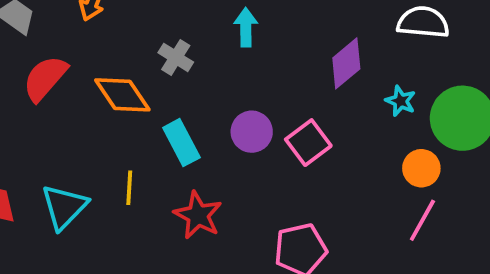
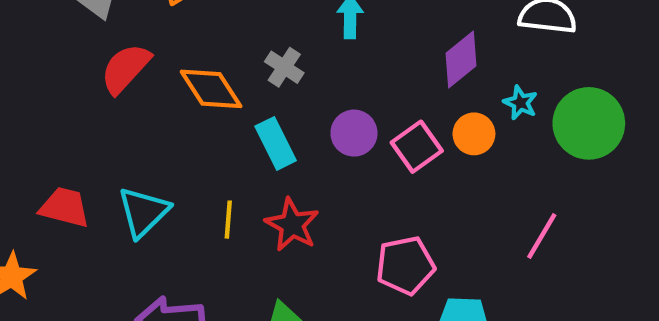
gray cross: (176, 57) -> (284, 67), moved
orange circle: (421, 168) -> (474, 134), moved
yellow line: (129, 188) -> (228, 220), moved

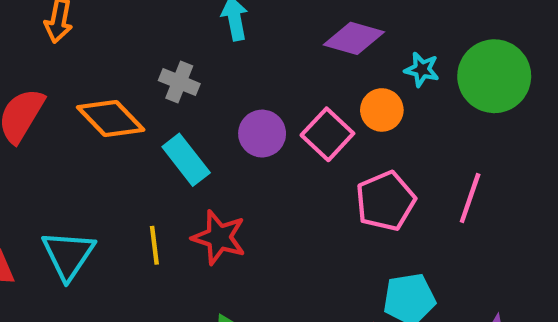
purple diamond: (461, 59) -> (354, 38), turned 66
pink pentagon: (405, 265) -> (385, 201), moved

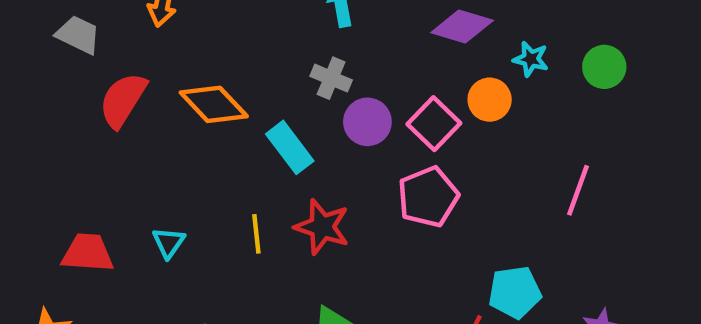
green circle: (494, 76) -> (604, 67), size x0.6
gray cross: (179, 82) -> (331, 78), moved
pink pentagon: (385, 201) -> (428, 197), moved
cyan triangle: (68, 255) -> (169, 243), size x0.6

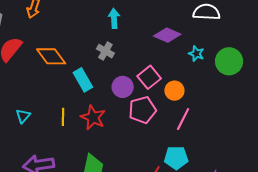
green circle: (604, 67) -> (229, 61), size x1.4
orange circle: (490, 100) -> (174, 91), moved
purple circle: (367, 122) -> (123, 87), moved
pink line: (578, 190) -> (183, 119), moved

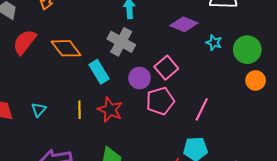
gray cross: (105, 51) -> (121, 42), size x1.5
orange circle: (174, 91) -> (256, 80), moved

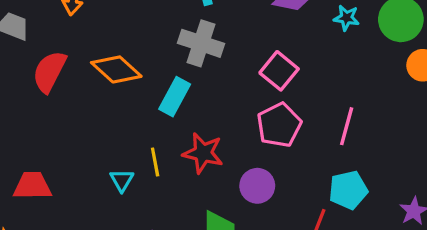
cyan rectangle: (99, 72) -> (175, 97), turned 70
purple circle: (140, 78) -> (257, 186), moved
cyan triangle: (39, 110) -> (122, 180), moved

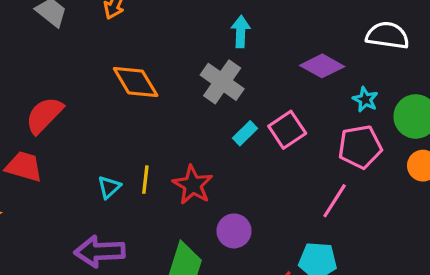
red semicircle: (49, 72) -> (44, 115), moved
cyan rectangle: (175, 97) -> (245, 133), moved, size x0.7
pink pentagon: (279, 125) -> (360, 147), moved

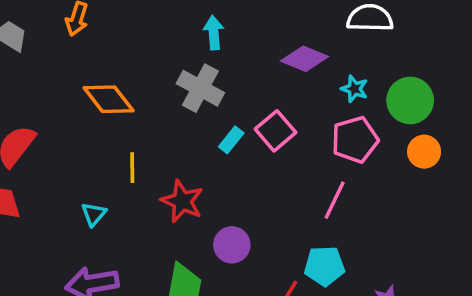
yellow line: (145, 180) -> (132, 168), moved

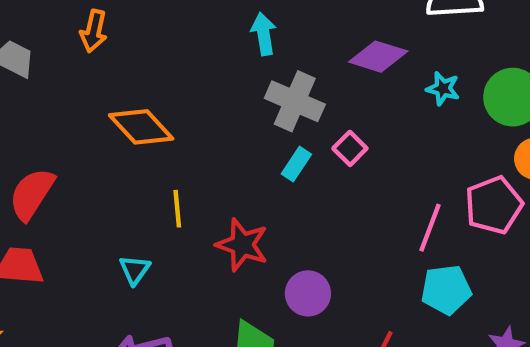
gray cross: (200, 88) -> (295, 101), moved
pink square: (276, 131) -> (350, 148), size x0.7
pink pentagon: (355, 140) -> (494, 205), moved
cyan pentagon: (324, 266) -> (446, 290), moved

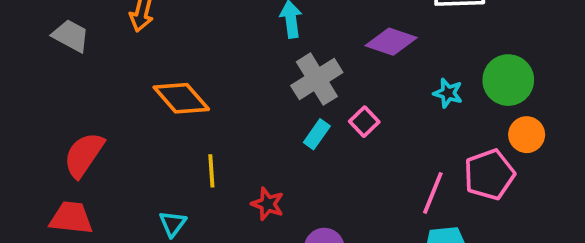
cyan star: (443, 89) -> (448, 93), moved
gray cross: (295, 101) -> (317, 79), turned 33
red star: (242, 245) -> (268, 204), size x0.7

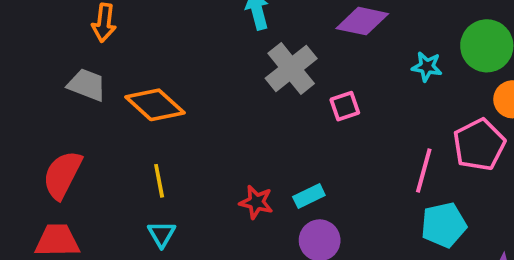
gray trapezoid: (71, 36) -> (87, 85), moved
pink square: (364, 122) -> (345, 106), turned 32
cyan rectangle: (317, 134) -> (309, 196), moved, turned 36
yellow line: (211, 171) -> (159, 181), moved

